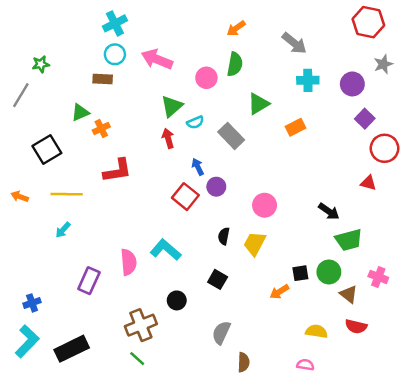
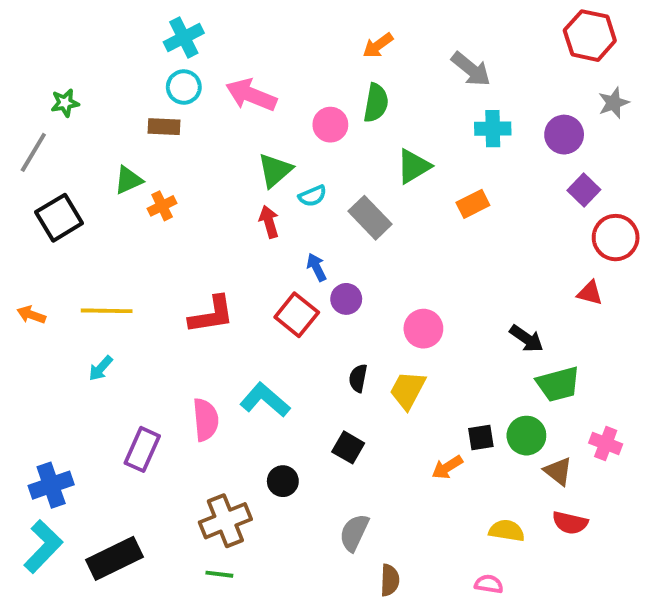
black square: (47, 150) -> (59, 218), moved
red L-shape: (117, 171) -> (212, 315), moved
blue cross: (32, 303) -> (51, 485), size x1.5
green line: (137, 359) -> (219, 574), turned -35

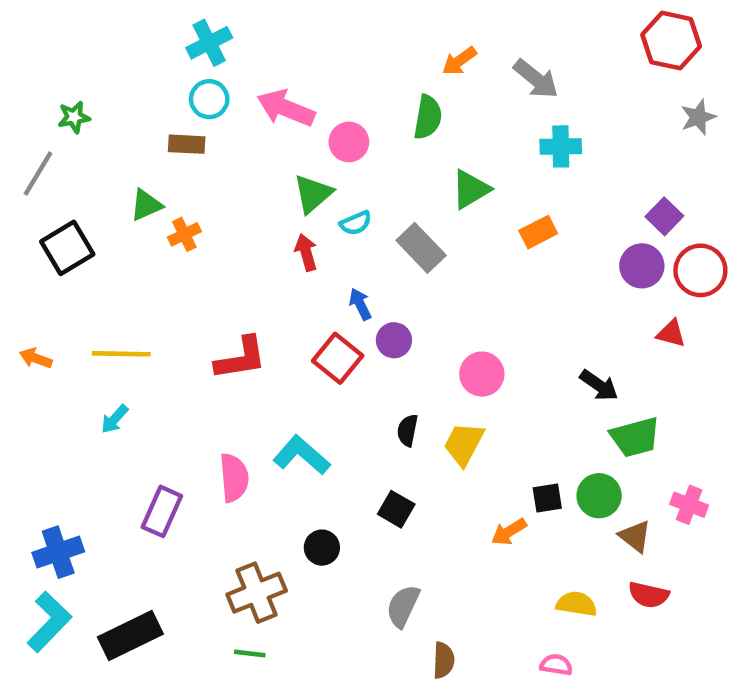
orange arrow: (378, 45) -> (459, 61), moved
pink circle: (330, 125) -> (349, 142), moved
purple circle: (564, 135) -> (642, 266), moved

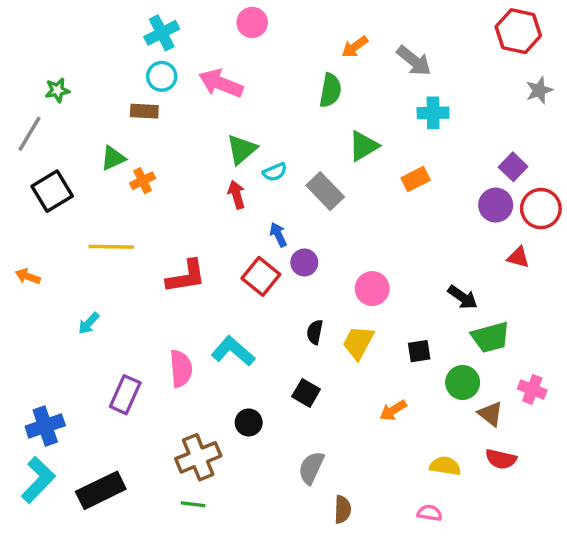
pink circle: (349, 142) -> (252, 22), moved
yellow line: (121, 354) -> (111, 247), moved
black square: (547, 498) -> (419, 351), moved

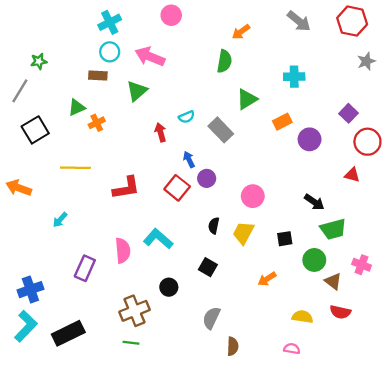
gray arrow: (414, 61) -> (299, 21), moved
green triangle: (242, 149) -> (137, 91), moved
purple circle: (496, 205) -> (310, 139), moved
orange arrow: (28, 276) -> (19, 188), size x1.5

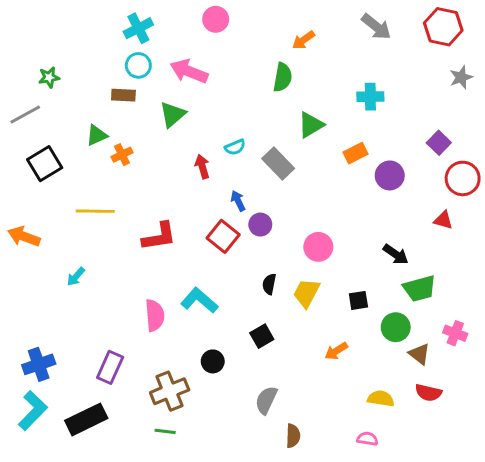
gray line: (20, 91) -> (25, 114), turned 30
black square: (208, 267) -> (262, 336), turned 30
purple rectangle: (85, 268) -> (110, 367), moved

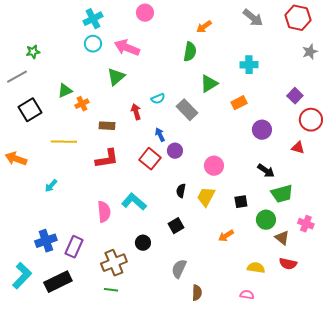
brown rectangle: (123, 95) -> (107, 126), moved
purple circle: (390, 175) -> (262, 130), moved
blue cross: (39, 364) -> (46, 241), moved

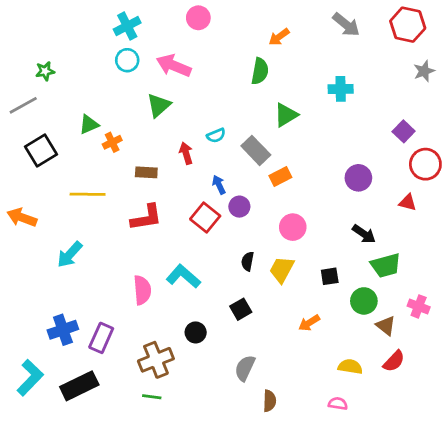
orange rectangle: (239, 103) -> (280, 176), moved
cyan arrow: (51, 186) -> (70, 254), size x1.5
red semicircle: (288, 264) -> (394, 361), turned -60

